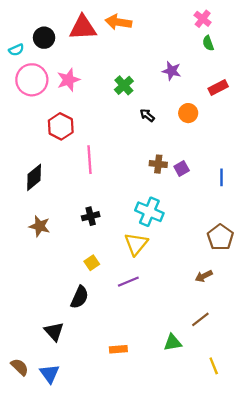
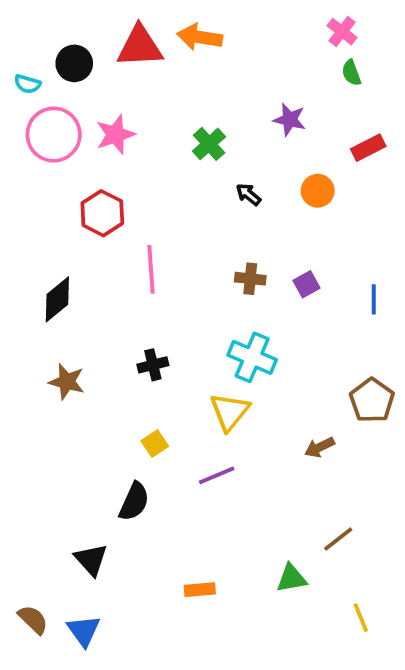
cyan semicircle: (16, 50) -> (27, 84), turned 40
brown cross: (158, 164) -> (250, 279), moved
brown arrow: (204, 276) -> (320, 447), moved

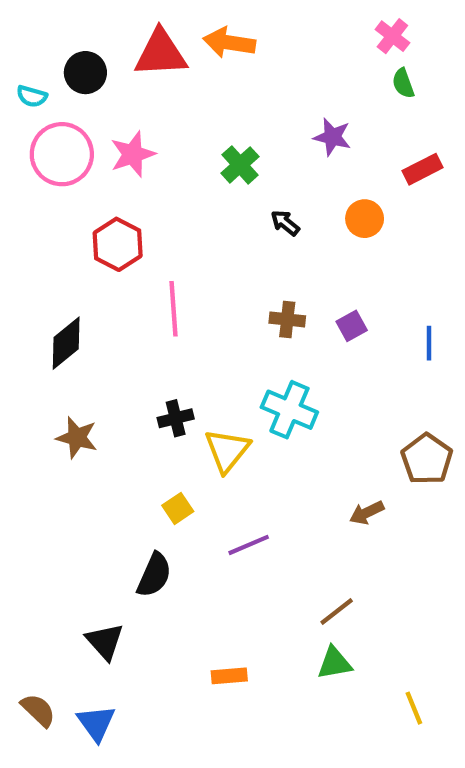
yellow triangle: (230, 412) -> (227, 450), moved
brown line: (338, 539) -> (337, 611), moved

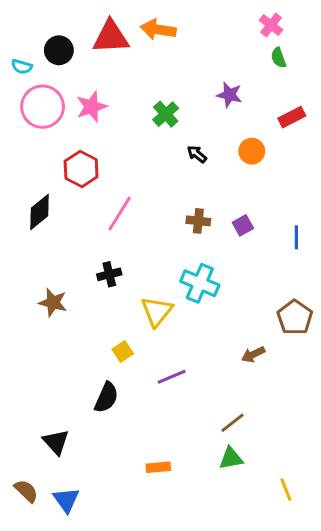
pink line: (173, 309) -> (120, 213), turned 36
black diamond: (66, 343) -> (40, 212), moved
black cross: (176, 418) -> (109, 274), moved
black triangle: (105, 642) -> (56, 442), moved

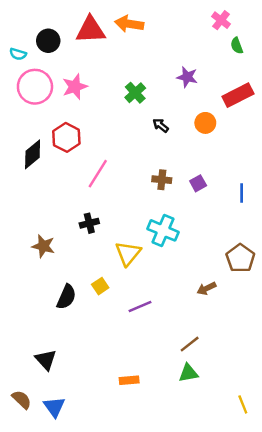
green semicircle: (278, 58) -> (237, 46), moved
red rectangle: (292, 117) -> (238, 95), size x1.4
black diamond: (40, 212) -> (33, 154), moved
black semicircle: (106, 397) -> (66, 297), moved
yellow line: (286, 489) -> (243, 404), moved

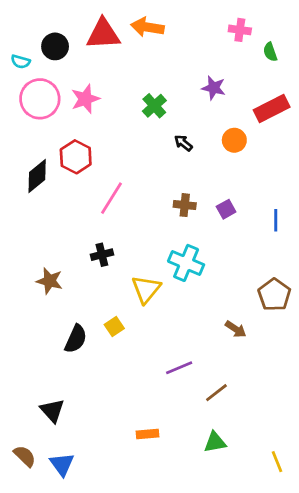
pink cross: (221, 20) -> (240, 30), moved, turned -30
brown arrow: (207, 288) -> (236, 329), turned -120
purple line: (140, 307) -> (179, 368), moved
green triangle: (188, 373) -> (215, 442), moved

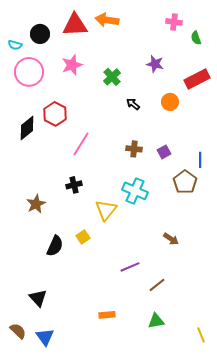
pink star: (85, 99) -> (72, 65), moved
brown star: (50, 281) -> (36, 204), turned 30
brown pentagon: (274, 295) -> (185, 182), moved

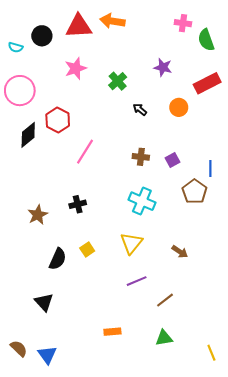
green semicircle: (196, 38) -> (206, 40), size x1.5
pink circle: (29, 72) -> (20, 91), moved
black cross: (74, 185) -> (78, 204), moved
yellow triangle: (106, 210) -> (131, 243), moved
black triangle: (38, 298) -> (44, 302), moved

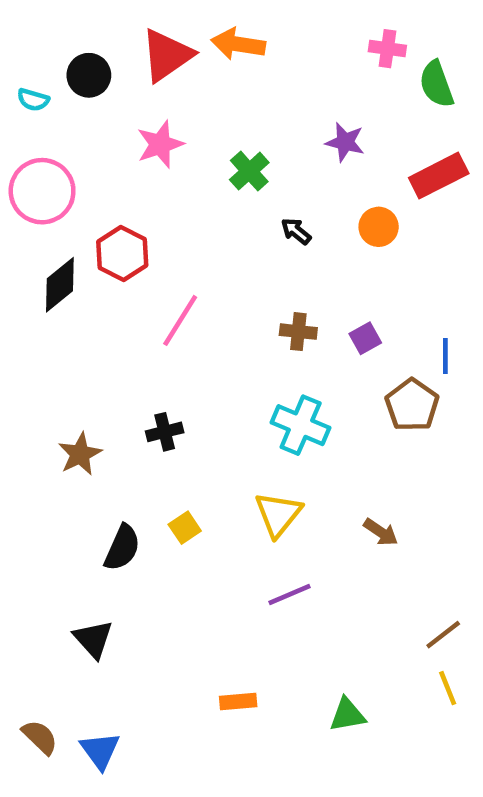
red triangle: (79, 26) -> (167, 55), turned -32
brown line: (165, 300) -> (443, 635), moved
yellow line: (211, 353) -> (448, 688), moved

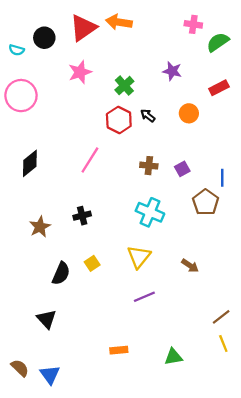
green semicircle: (436, 84) -> (218, 42), turned 75
red rectangle: (439, 176) -> (219, 88), size x0.7
red hexagon: (122, 254) -> (119, 120), moved
black diamond: (60, 285) -> (30, 163), moved

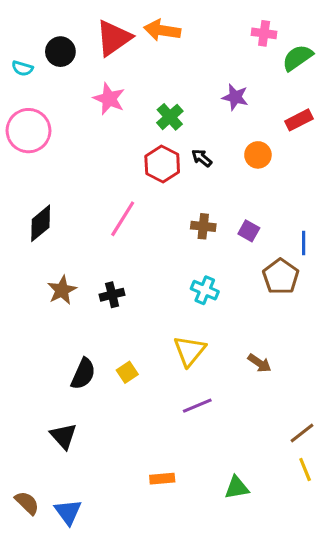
pink star: (80, 72) -> (109, 99), turned -30
purple square: (182, 169) -> (249, 231), turned -32
cyan cross: (150, 212) -> (205, 290), size x0.7
brown star: (40, 227) -> (62, 290), moved
yellow square: (92, 263) -> (127, 372), moved

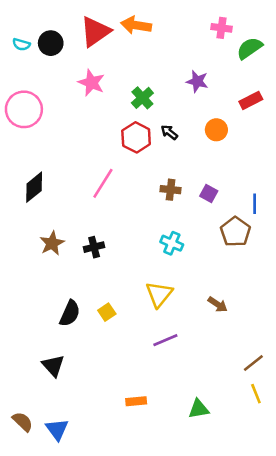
cyan semicircle: (22, 68) -> (21, 44), moved

